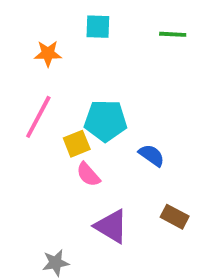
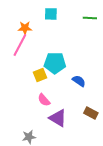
pink line: (38, 117) -> (20, 45), moved
pink semicircle: (88, 174) -> (44, 100), moved

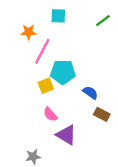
green line: (90, 18) -> (103, 21), turned -40
pink line: (20, 45) -> (42, 51), moved
brown rectangle: (91, 113) -> (102, 114), moved

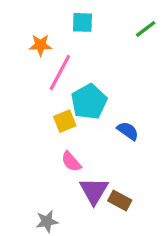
cyan pentagon: (63, 72) -> (89, 102), turned -30
brown rectangle: (102, 114) -> (120, 200), moved
purple triangle: (66, 135) -> (94, 191), turned 30

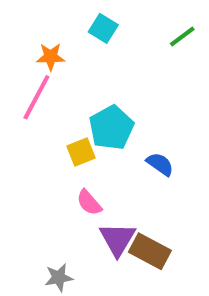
cyan square: (83, 22) -> (103, 28), turned 30
pink line: (60, 73) -> (36, 97), moved
brown rectangle: (120, 200) -> (150, 251), size x1.4

